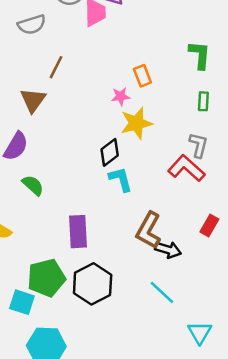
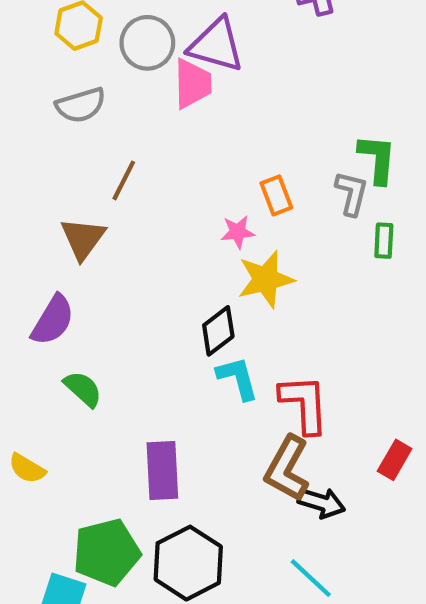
gray L-shape: (198, 145) -> (352, 193), moved
red L-shape: (186, 168) -> (304, 404), moved, turned 45

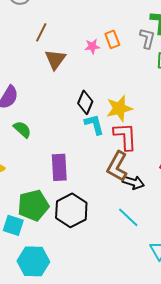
pink star: (238, 232) -> (92, 46), moved
brown triangle: (83, 238) -> (55, 59), moved
yellow star: (266, 279) -> (119, 108), moved
black diamond: (218, 331) -> (85, 102), turned -30

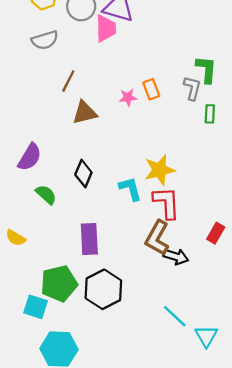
brown triangle: (55, 59) -> (85, 113), turned 40
black diamond: (85, 102) -> (83, 173), moved
cyan line: (128, 217) -> (175, 316), moved

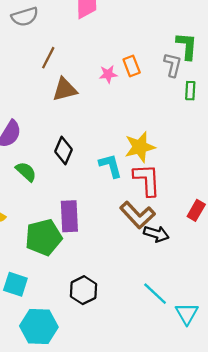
brown L-shape: (157, 238) -> (137, 215), turned -72
green pentagon: (59, 283) -> (44, 237), moved
black hexagon: (103, 289) -> (83, 290), moved, size x0.7

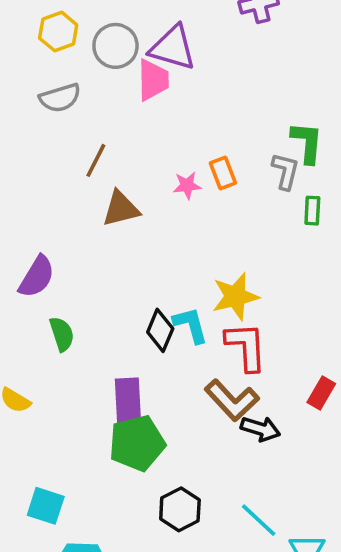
black diamond: (64, 150) -> (160, 330), moved
green semicircle: (26, 172) -> (62, 334), turned 30
green pentagon: (44, 237) -> (137, 443), moved
black hexagon: (83, 290) -> (180, 509), moved

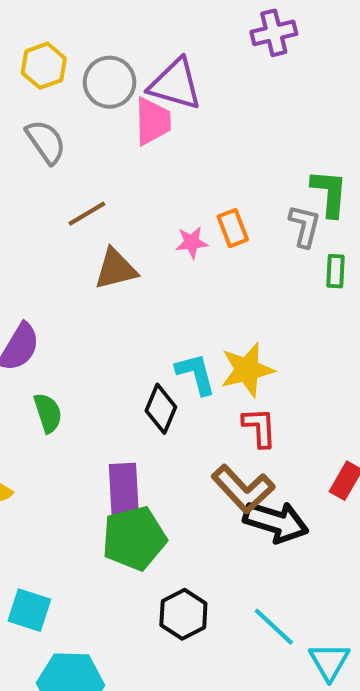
gray semicircle: (60, 98) -> (46, 142), turned -108
brown line: (96, 160) -> (87, 214), turned 32
cyan L-shape: (191, 325) -> (196, 374), moved
red L-shape: (246, 347) -> (259, 427), size x0.7
black arrow: (260, 429) -> (276, 522), size x1.4

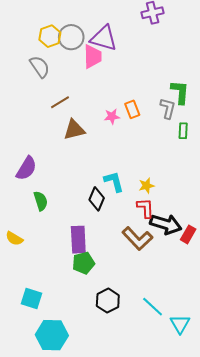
yellow hexagon: (44, 66) -> (50, 36), moved
yellow star: (247, 370) -> (146, 186), moved, size x0.6
black arrow: (276, 522) -> (166, 224), moved
green pentagon: (134, 538) -> (83, 263), size x0.7

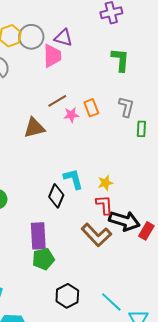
purple triangle: (104, 38) -> (63, 38), size x0.7
green L-shape: (180, 92) -> (120, 60), moved
brown line: (60, 102) -> (57, 101), moved

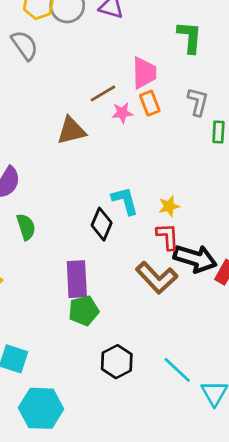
pink trapezoid: (52, 56) -> (144, 73), moved

